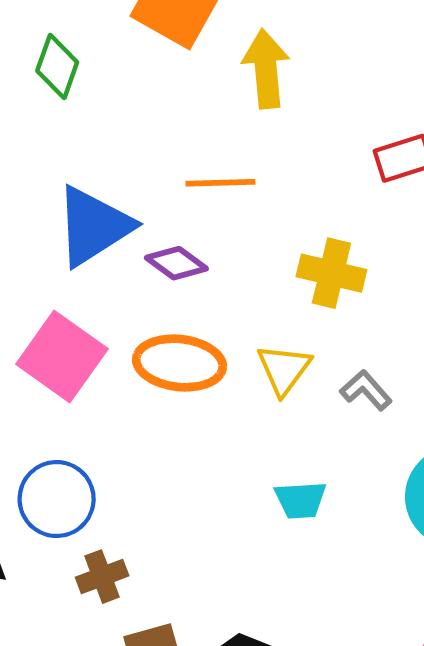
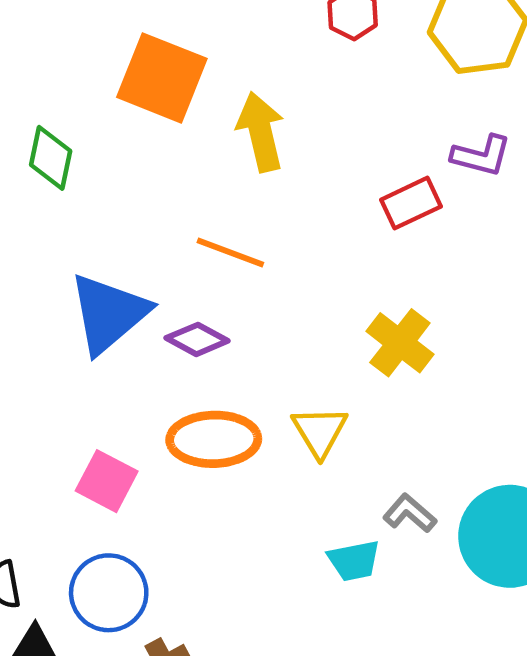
orange line: (220, 183) -> (230, 253), turned 30
yellow cross: (331, 273) -> (400, 343), moved, turned 32
pink square: (62, 357) -> (107, 481), moved, size x0.7
gray L-shape: (366, 390) -> (410, 513), moved

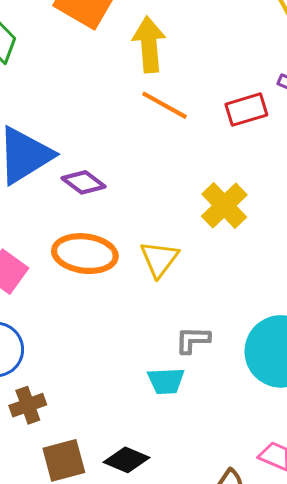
orange line: (230, 253) -> (164, 105), moved
gray L-shape: (410, 513) -> (193, 340), moved, turned -48
cyan trapezoid: (354, 561) -> (166, 381), moved

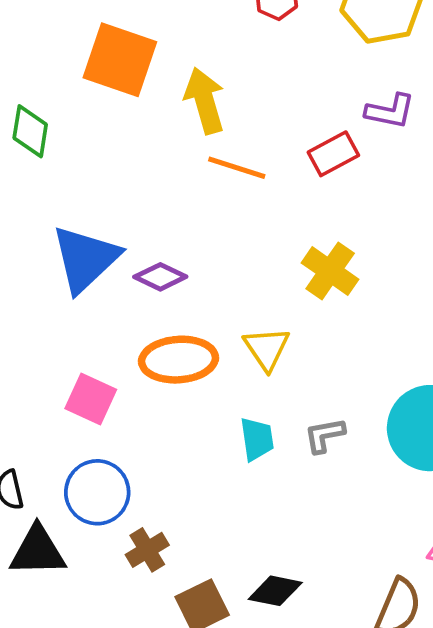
cyan trapezoid: (166, 381) -> (257, 439), moved, turned -84

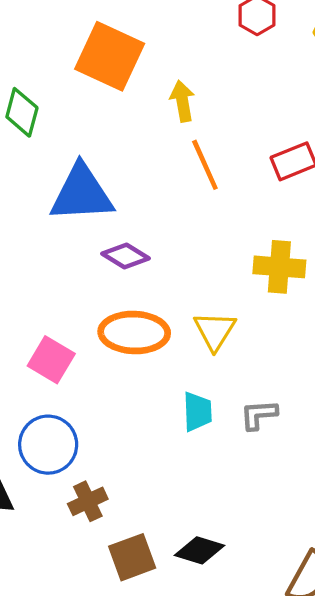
yellow arrow: (205, 101) -> (182, 101), size x0.7
orange line: (237, 168) -> (205, 165), turned 42
blue triangle: (85, 259) -> (82, 193), moved, turned 34
yellow cross: (330, 271) -> (279, 267), turned -36

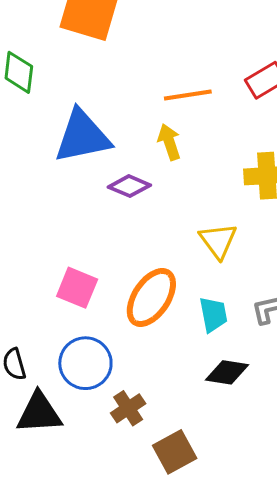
yellow arrow: (182, 101) -> (169, 142), moved
orange line: (205, 165) -> (188, 95), turned -66
orange ellipse: (134, 332) -> (151, 297), moved, turned -50
black diamond: (200, 550) -> (227, 372), moved

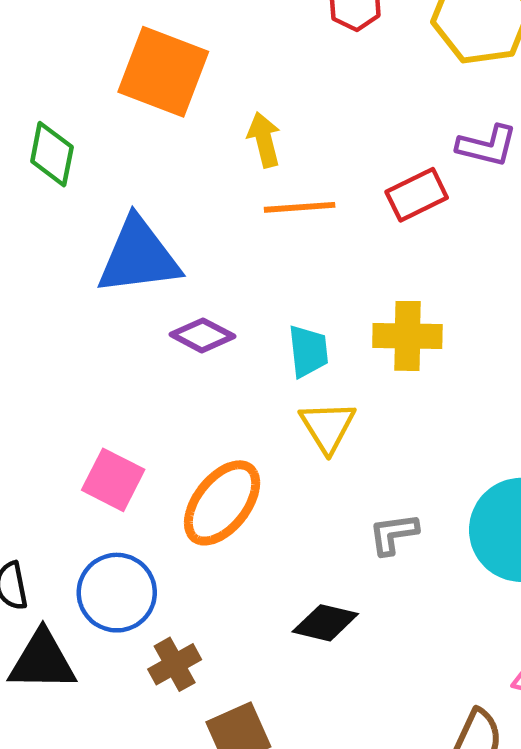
yellow arrow: (169, 142) -> (264, 140), moved
cyan trapezoid: (213, 315) -> (308, 351), moved

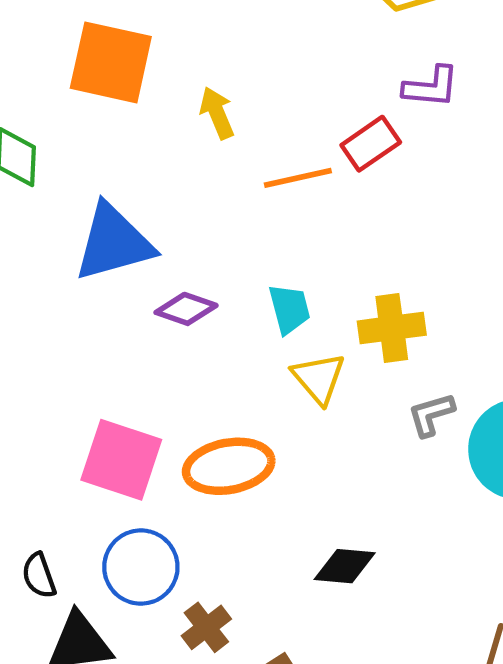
orange line: (300, 207) -> (298, 178), moved
yellow cross: (407, 336) -> (392, 328), moved
pink square: (113, 480) -> (121, 460), size x1.4
orange ellipse: (222, 503) -> (229, 466), turned 50
gray L-shape: (393, 534) -> (431, 415), moved

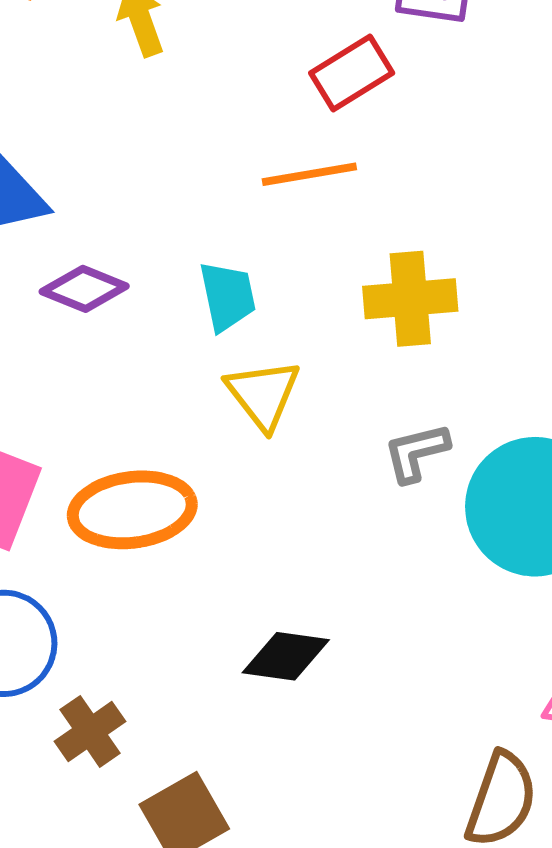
orange line: (298, 178) -> (309, 174), moved
yellow cross: (392, 328) -> (410, 299), moved

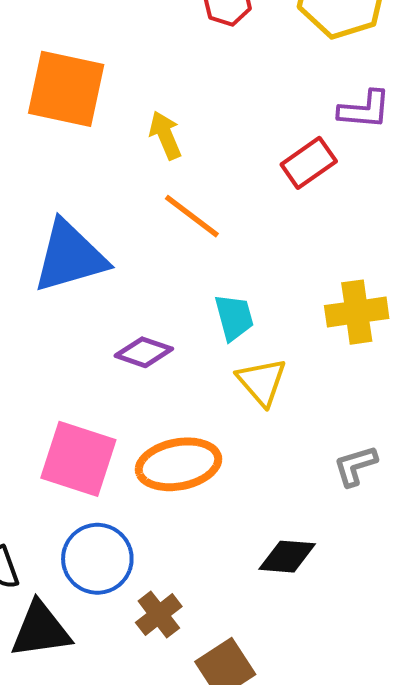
orange line: (309, 174) -> (192, 216), moved, turned 50
purple diamond: (84, 289) -> (144, 352), moved
gray L-shape: (416, 452) -> (355, 466), moved

